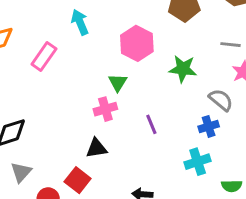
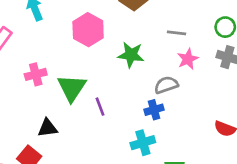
green triangle: (118, 82) -> (72, 88), moved, size x1.6
gray semicircle: (221, 100) -> (166, 85), turned -60
pink cross: (105, 109) -> (36, 74), moved

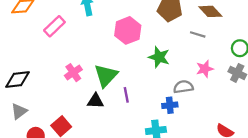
gray line: (176, 33) -> (198, 34), moved
pink cross: (36, 74) -> (73, 73), moved, turned -30
black triangle: (48, 128) -> (95, 101), moved

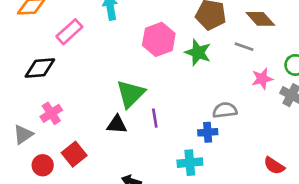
green star: (159, 57) -> (198, 52), moved
pink star: (205, 69) -> (262, 79), moved
pink cross: (73, 73) -> (51, 113), moved
black diamond: (17, 79) -> (40, 68), moved

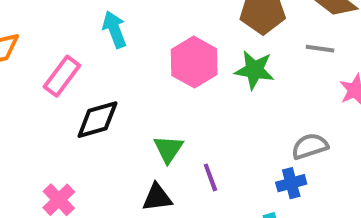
black diamond: (40, 68) -> (97, 120), moved
green triangle: (131, 94) -> (168, 149), size x0.7

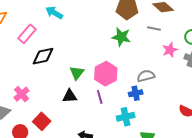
cyan arrow: (115, 29) -> (54, 13), turned -42
pink hexagon: (194, 62) -> (106, 74), moved
purple line: (210, 177) -> (100, 97), moved

